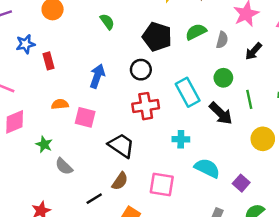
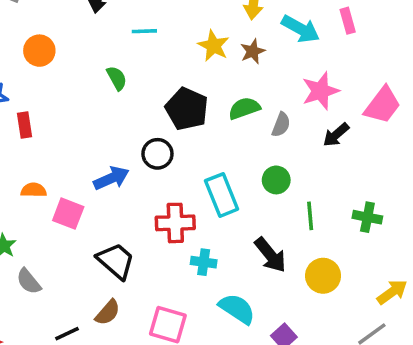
black arrow: (253, 51) -> (336, 135), moved
blue arrow: (97, 76) -> (111, 178), moved, turned 40
red cross: (146, 106) -> (175, 223), moved
black arrow: (221, 113) -> (270, 255), moved

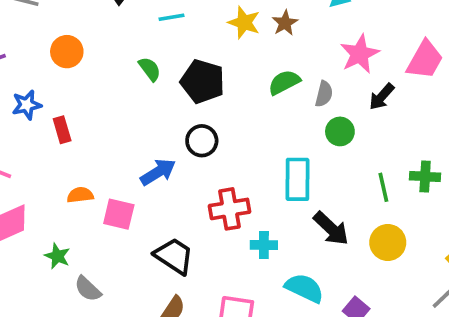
black pentagon: (187, 109) -> (203, 81), moved
green circle: (276, 180) -> (340, 131), moved
cyan rectangle: (222, 195) -> (298, 179), moved, turned 30
green line: (310, 216) -> (383, 187), moved

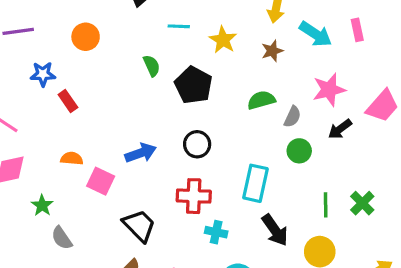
yellow star: (244, 23) -> (223, 40), moved
red rectangle: (62, 130) -> (68, 101), turned -30
black circle: (202, 141) -> (197, 144), moved
green cross: (425, 176) -> (362, 203), turned 30

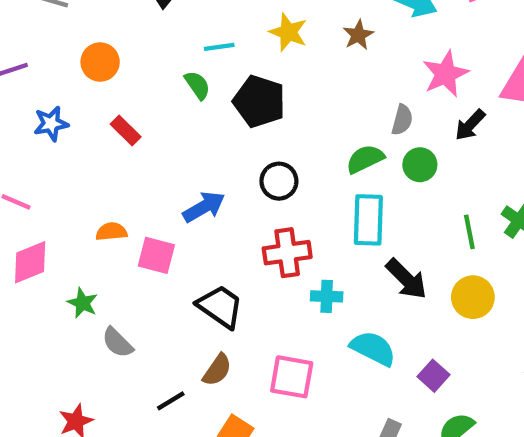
cyan line: (179, 26) -> (219, 47), moved
green semicircle: (261, 100) -> (365, 159), moved
red rectangle: (68, 101) -> (126, 130), moved

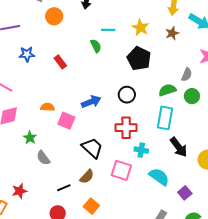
orange circle: (100, 62) -> (54, 16), moved
black pentagon: (259, 101) -> (139, 59), moved
pink square: (292, 377) -> (121, 170), moved

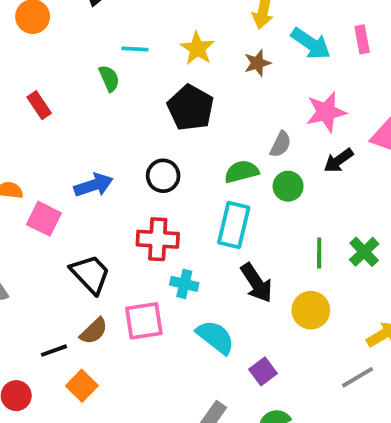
pink square: (121, 170) -> (144, 321), turned -30
brown semicircle: (87, 177) -> (94, 331), moved
black line: (64, 188) -> (54, 351), moved

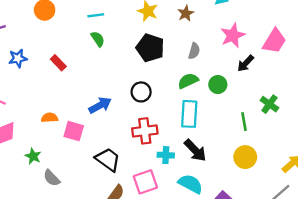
cyan line: (135, 49) -> (96, 15), moved
gray semicircle: (281, 144) -> (194, 51), moved
green cross: (364, 252) -> (269, 104), moved
black arrow: (256, 283) -> (195, 151), moved

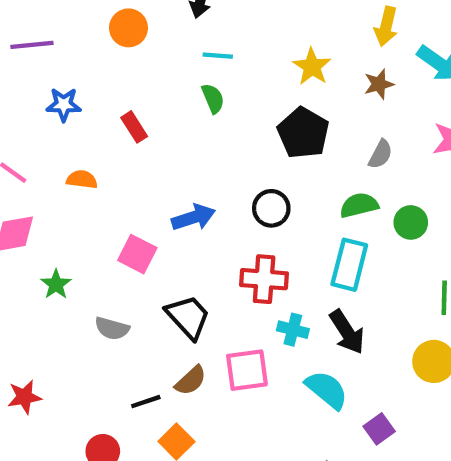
orange semicircle: (50, 118) -> (82, 179), moved
gray semicircle: (52, 178) -> (112, 328), moved, turned -42

